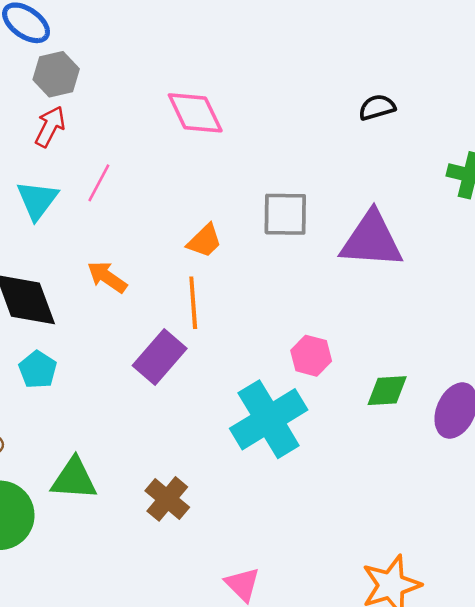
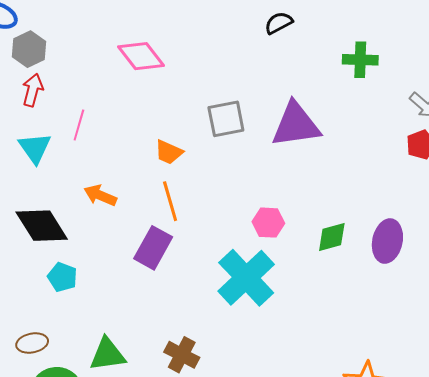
orange trapezoid: (204, 241) -> (169, 152), turned 80

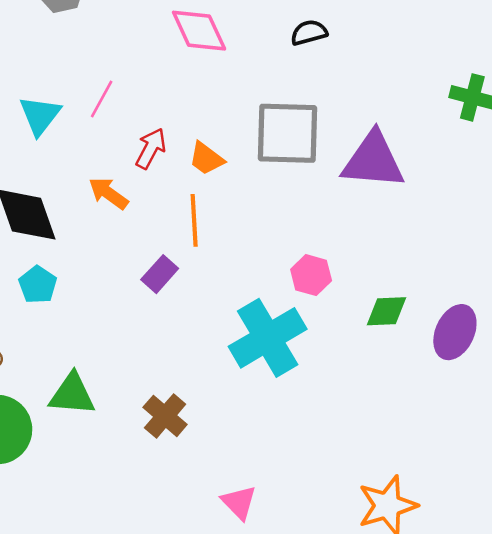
black semicircle: (279, 23) -> (309, 33), moved
red arrow: (33, 90) -> (151, 148), moved
gray square: (226, 119) -> (288, 133), size x1.4
purple rectangle: (153, 248) -> (160, 274), size x0.7

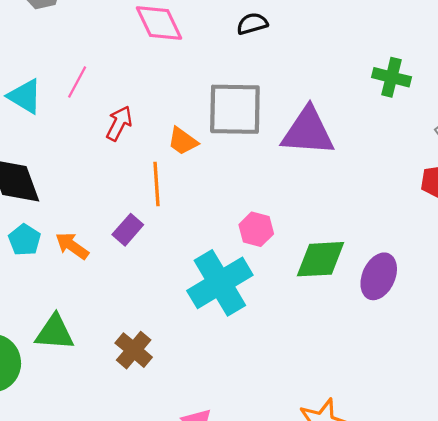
cyan triangle: (40, 115) -> (25, 96), turned -36
orange trapezoid: (206, 159) -> (183, 141), moved
orange arrow: (108, 193) -> (72, 246), moved
green diamond: (387, 311) -> (320, 259), size x1.4

